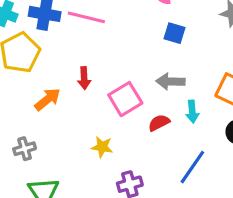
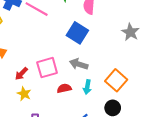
blue square: (174, 33) -> (77, 33), moved, size x1.5
red arrow: (84, 78) -> (21, 74), moved, turned 32

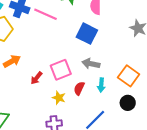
red semicircle: (64, 88) -> (79, 88), turned -48
yellow star: (24, 94) -> (59, 98), moved

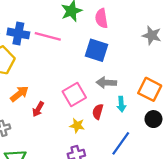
red arrow: (36, 78) -> (38, 109), moved

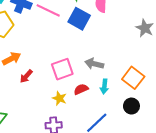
blue square: (97, 50) -> (79, 19), moved
red semicircle: (98, 112) -> (81, 89), turned 40

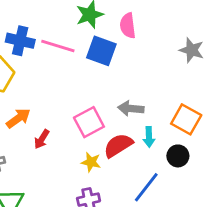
red semicircle: (81, 89) -> (118, 145), size x1.5
black circle: (131, 106) -> (178, 156), moved

